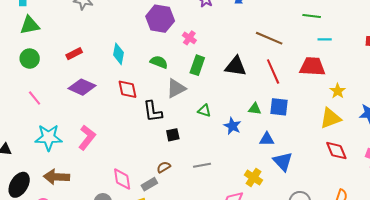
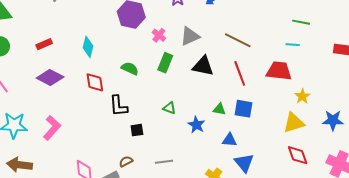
green line: (312, 16) -> (301, 22), moved
green semicircle: (159, 62) -> (130, 68), moved
gray triangle: (176, 88) -> (190, 36), moved

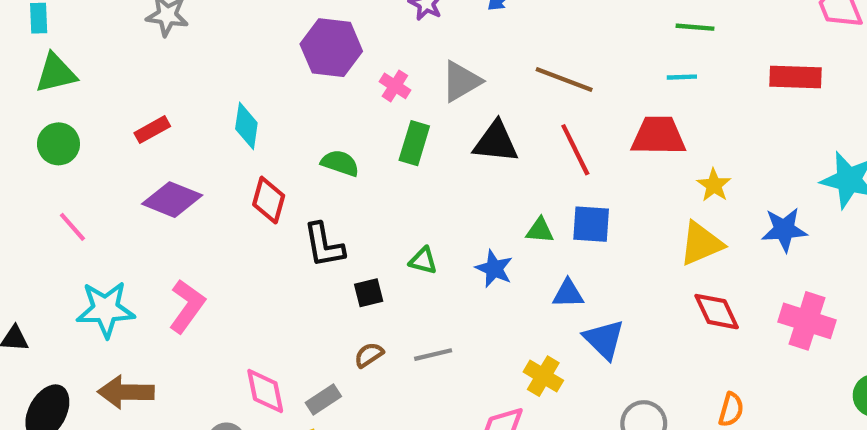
red diamond: (95, 82) -> (269, 200), turned 30
green triangle: (169, 108) -> (423, 261), moved
brown semicircle: (126, 161) -> (369, 355), moved

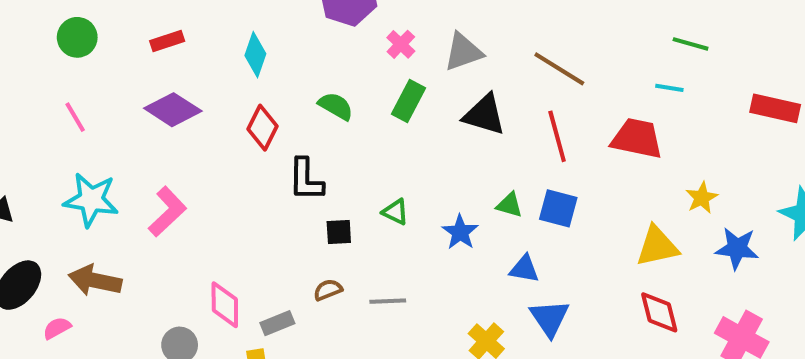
yellow star: (714, 185) -> (702, 198), moved

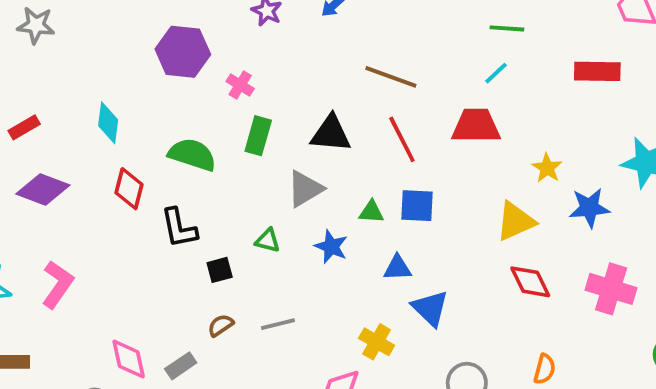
gray triangle: (463, 52) -> (305, 189), moved
cyan line: (669, 88) -> (496, 73), turned -40
green semicircle: (336, 106) -> (192, 155), size x1.4

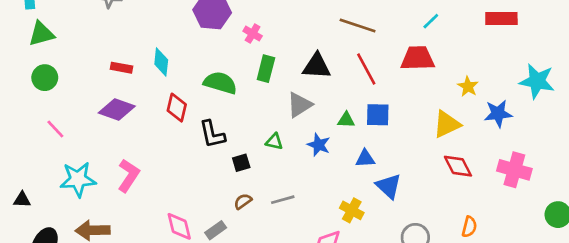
red rectangle: (24, 127) -> (122, 68), moved, turned 42

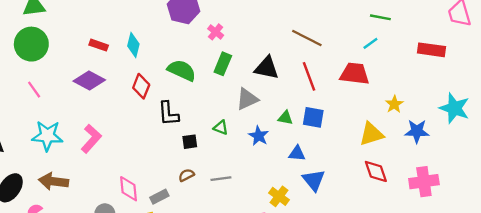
green circle: (45, 78) -> (31, 44), size x1.5
pink cross: (514, 170) -> (424, 182), turned -32

